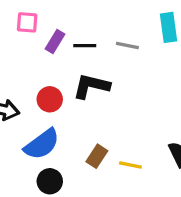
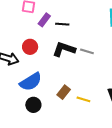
gray line: (127, 45) -> (87, 51), moved
red circle: (50, 99) -> (30, 47), moved

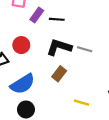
brown rectangle: (64, 92) -> (59, 74), moved

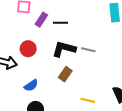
blue semicircle: (23, 84) -> (31, 85), size x0.6

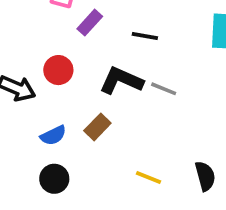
black line: (60, 23) -> (145, 36), moved
brown rectangle: (65, 74) -> (97, 127), moved

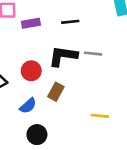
purple rectangle: (90, 23) -> (31, 23), turned 54
red circle: (58, 70) -> (31, 71), moved

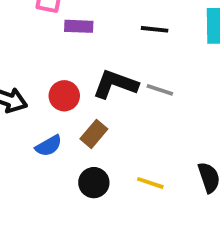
black line: (70, 22) -> (155, 29), moved
black circle: (37, 135) -> (94, 183), moved

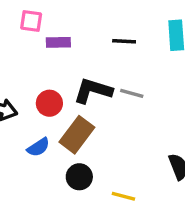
brown rectangle: (94, 134) -> (77, 135), size x1.5
yellow line: (150, 183) -> (123, 196), moved

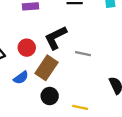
black L-shape: (93, 91) -> (56, 38), turned -40
gray line: (132, 93) -> (83, 54), moved

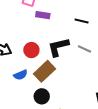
gray line: (83, 54) -> (84, 49), moved

